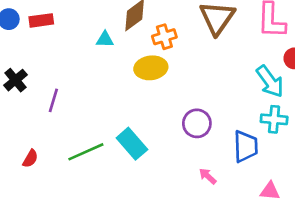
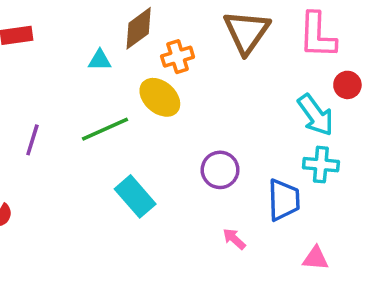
yellow ellipse: (151, 68) -> (160, 97), turned 48
green line: (86, 152) -> (105, 129), moved

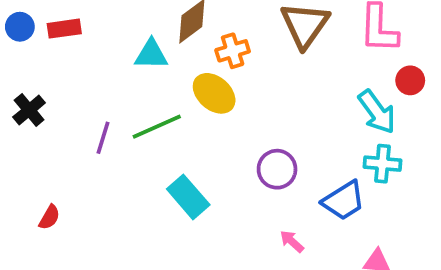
cyan triangle: (100, 60) -> (151, 54), size x1.4
purple line: (32, 140) -> (103, 138), moved
blue trapezoid: (284, 200) -> (344, 201), turned 60

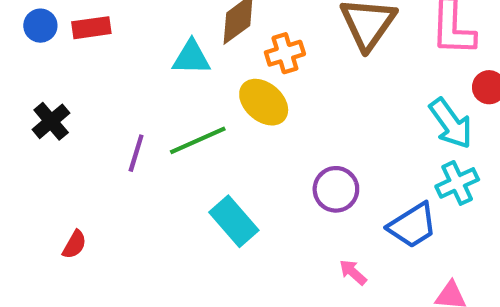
cyan cross: (382, 164) -> (457, 183), turned -30

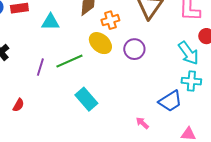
cyan triangle: (191, 57) -> (50, 22), moved
cyan cross: (457, 183) -> (191, 81), turned 30
purple circle: (336, 189) -> (134, 49), moved
red semicircle: (74, 245) -> (18, 105), moved

